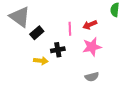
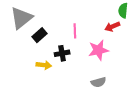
gray triangle: (20, 17) -> (21, 18), turned 45
red arrow: (90, 25) -> (112, 27), moved

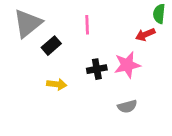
pink line: (75, 31) -> (87, 25), moved
black cross: (62, 53) -> (97, 69), moved

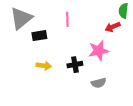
black rectangle: (51, 46) -> (39, 36), turned 32
black cross: (97, 69) -> (75, 65), moved

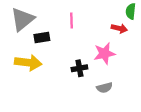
red arrow: (113, 27) -> (119, 28), turned -144
yellow arrow: (44, 66) -> (28, 63), moved, size x1.6

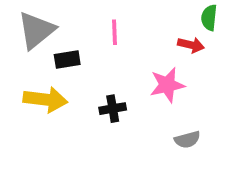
black cross: (79, 68) -> (113, 109), moved
gray semicircle: (104, 88) -> (187, 140), moved

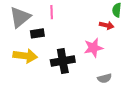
pink line: (115, 32) -> (52, 12), moved
black cross: (113, 109) -> (63, 61), size x1.6

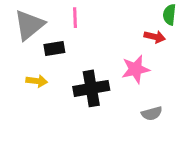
yellow arrow: (25, 56) -> (37, 81), size x0.6

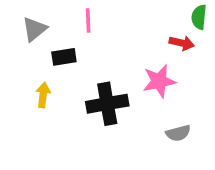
gray triangle: (29, 25) -> (34, 29), size x0.7
yellow arrow: (37, 81) -> (43, 95), turned -90

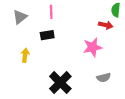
black rectangle: (64, 57) -> (47, 35), moved
black cross: (107, 104) -> (60, 83), moved, turned -35

